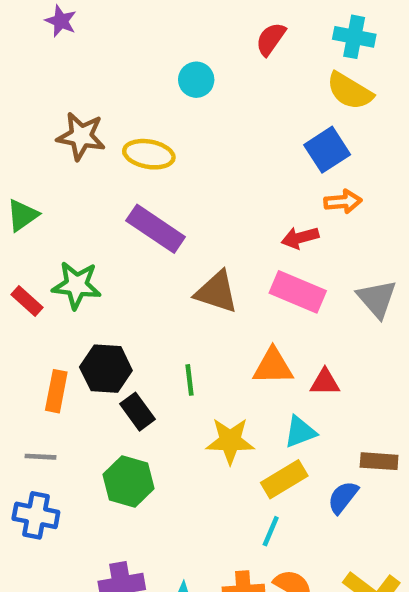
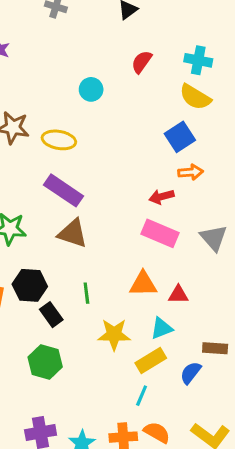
brown triangle: (217, 292) -> (73, 233), moved

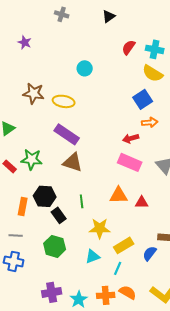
red semicircle: (142, 62) -> (129, 47), moved
cyan triangle: (161, 328) -> (93, 256), moved

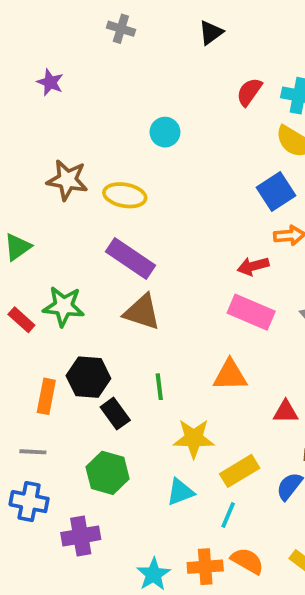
red triangle: (142, 202) -> (286, 412), moved
purple cross: (52, 292) -> (81, 536), moved

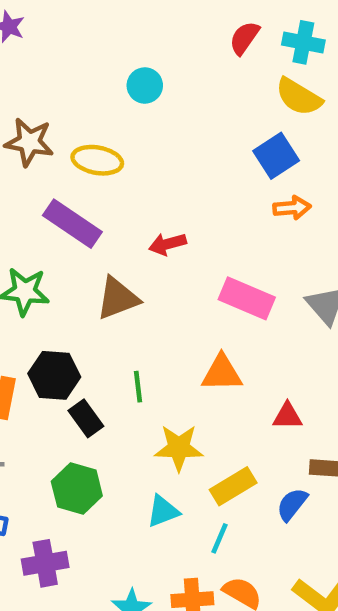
purple rectangle: (131, 258) -> (72, 224), moved
red arrow: (253, 266) -> (167, 244), moved
brown triangle: (142, 312) -> (118, 298), turned -39

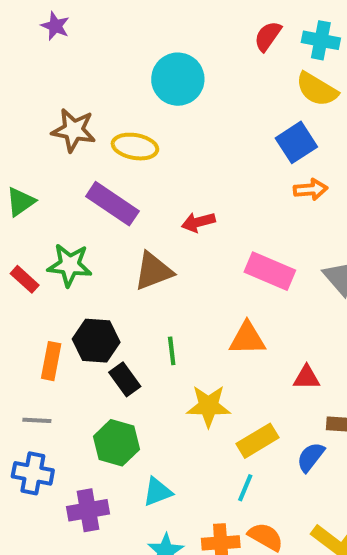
cyan circle: (145, 85) -> (178, 79), size x1.6
cyan triangle: (163, 511) -> (157, 492), moved

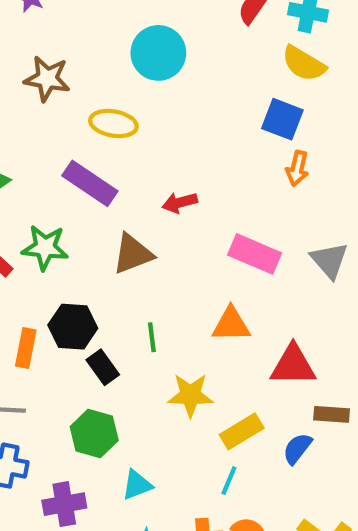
brown star: (74, 130) -> (47, 79), moved
blue square: (296, 142) -> (282, 119), turned -36
orange arrow: (311, 189) -> (297, 168), turned 108
red triangle: (307, 377) -> (293, 365), size x1.6

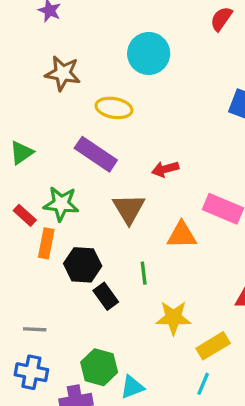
brown triangle: (133, 254) -> (129, 209), turned -40
orange triangle: (231, 324) -> (182, 235), moved
orange rectangle: (26, 348) -> (46, 243), moved
green hexagon: (94, 434) -> (99, 367), moved

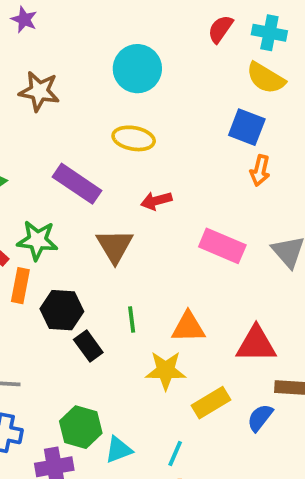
yellow ellipse: (114, 108) -> (134, 138), moved
orange triangle: (182, 235) -> (188, 327), moved
cyan line: (203, 384) -> (175, 454), moved

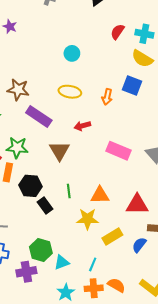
cyan circle: (137, 69) -> (72, 53), size x0.6
brown star: (39, 91) -> (18, 90), moved
orange arrow: (260, 170) -> (107, 97), moved

